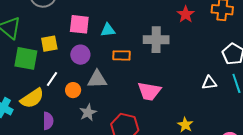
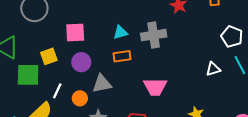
cyan triangle: (108, 30) -> (120, 32), moved

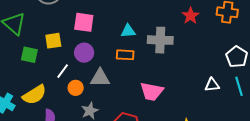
green square: (28, 75) -> (29, 55), size x0.7
white line: (57, 91) -> (63, 71), moved

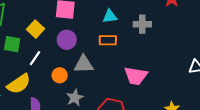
gray cross: (160, 40) -> (142, 24), size x0.7
yellow square: (53, 41) -> (35, 29), turned -36
white line: (63, 71) -> (35, 58), moved

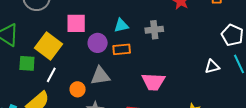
yellow square: (35, 29) -> (49, 46), size x1.5
purple circle: (67, 40) -> (98, 43), moved

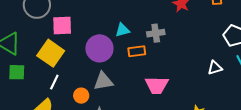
pink square: (76, 23) -> (62, 26), moved
purple circle: (98, 43) -> (99, 48), size x1.4
orange rectangle: (122, 49) -> (137, 51), moved
green square: (27, 63) -> (17, 72), moved

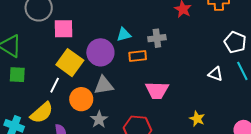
yellow square: (51, 53) -> (70, 63), moved
white triangle: (215, 68) -> (215, 74), turned 35
orange circle: (81, 96) -> (81, 99), size x1.5

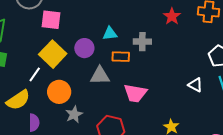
purple circle: (100, 52) -> (84, 48), size x0.7
gray triangle: (104, 85) -> (100, 76), moved

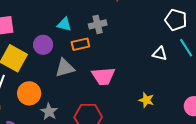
cyan triangle: (110, 33) -> (64, 24), turned 35

